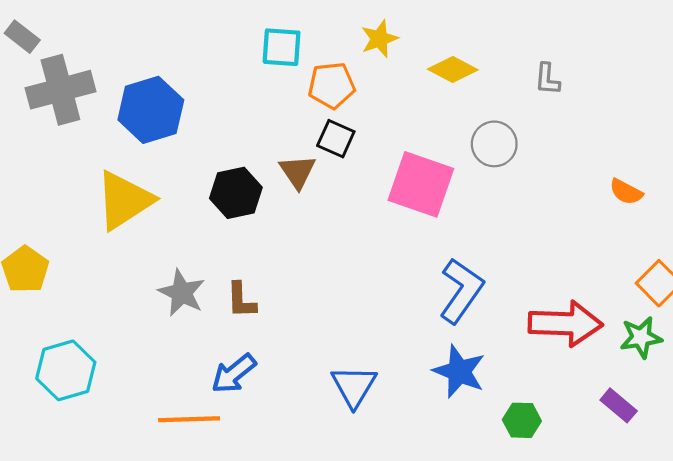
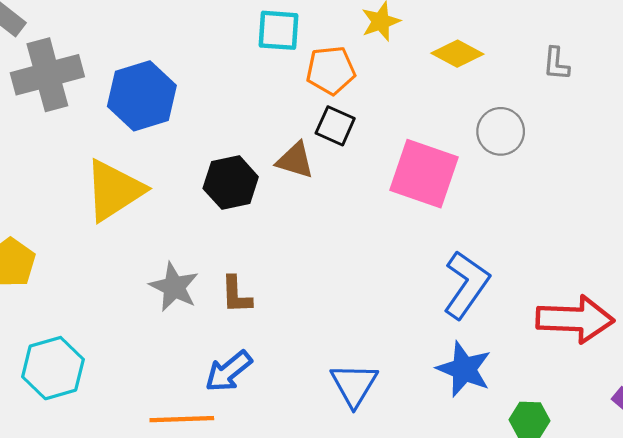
brown triangle: (298, 172) -> (295, 160), turned -39

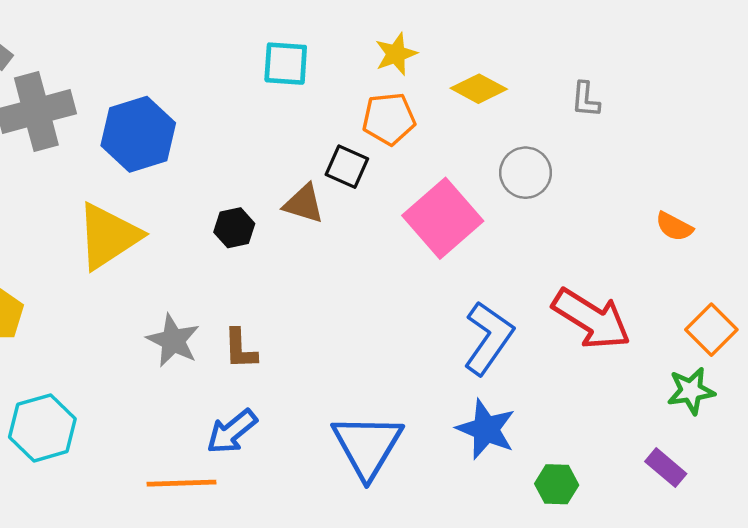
orange pentagon: (331, 70) -> (389, 119), moved
pink square: (424, 174) -> (443, 218), turned 30
black hexagon: (231, 183) -> (234, 228), size x0.7
red arrow: (575, 319) -> (591, 319), moved, turned 30
blue triangle: (354, 385) -> (367, 446), size x1.4

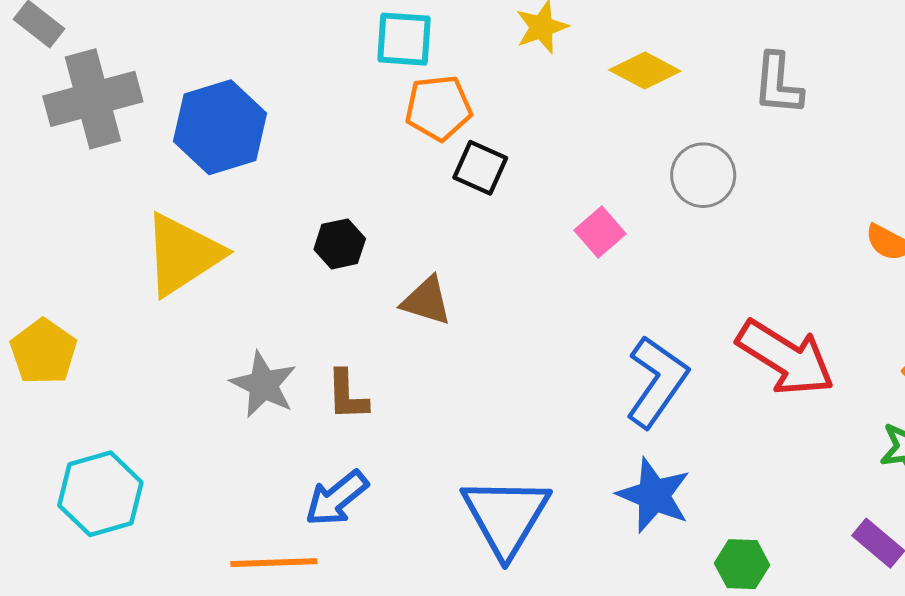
gray L-shape: (585, 100) -> (778, 84), size x1.4
orange pentagon: (389, 119) -> (438, 108), moved
brown triangle: (304, 204) -> (426, 301), moved
pink square: (443, 218) -> (600, 232), size x0.5

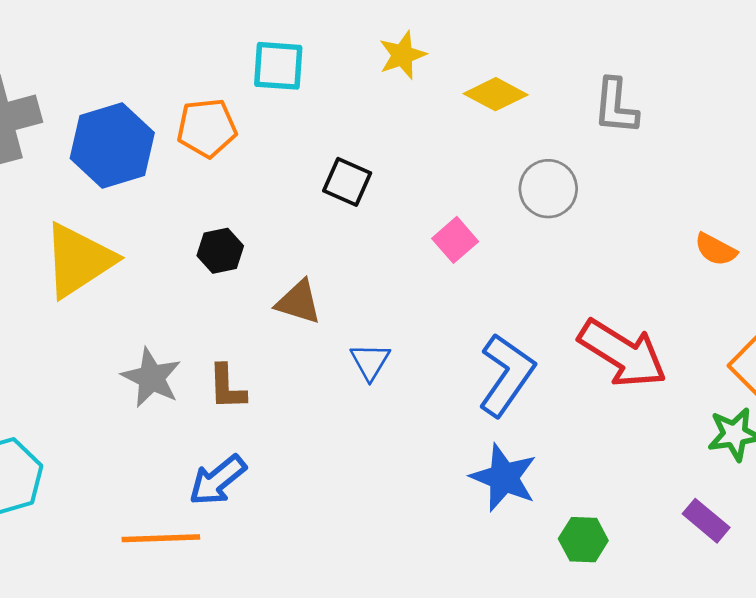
orange pentagon: (438, 108) -> (207, 128), moved
blue triangle: (506, 516) -> (370, 361), moved, size x0.5

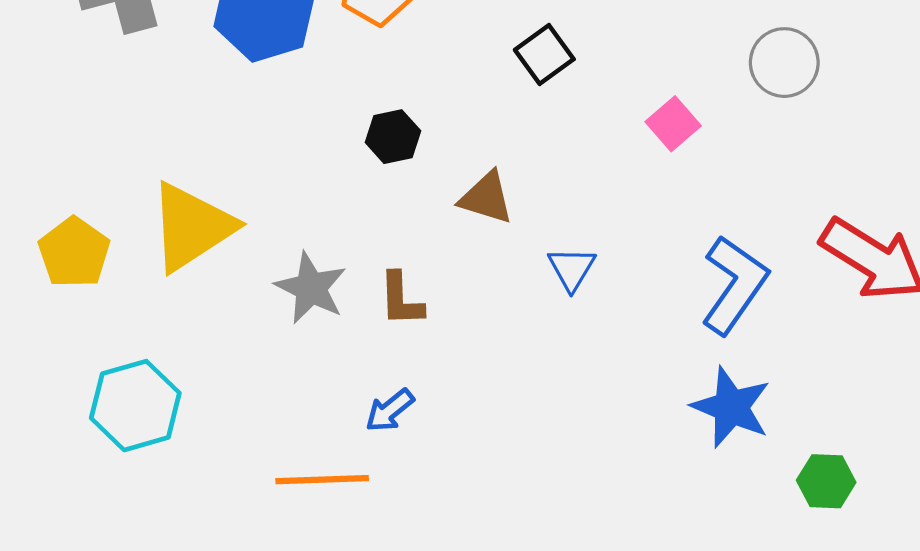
black square: (347, 182) -> (544, 55), turned 30
yellow triangle: (79, 260) -> (192, 227), moved
blue arrow: (218, 480) -> (390, 410), size x0.7

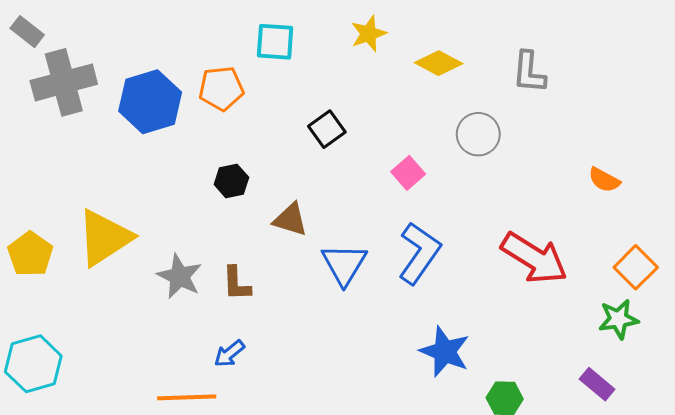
blue triangle: (572, 269) -> (344, 264), size x1.5
blue L-shape: (734, 285) -> (419, 253), moved
cyan hexagon: (135, 406) -> (33, 364), moved

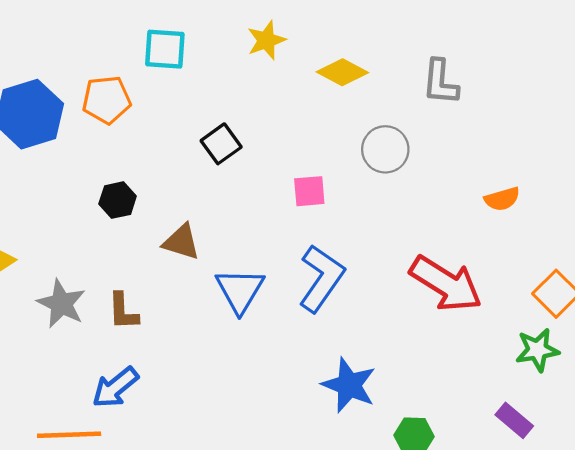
pink square: (408, 173) -> (309, 191), turned 36
orange semicircle: (604, 180) -> (502, 199), moved, turned -44
blue arrow: (229, 354) -> (115, 387), size x1.4

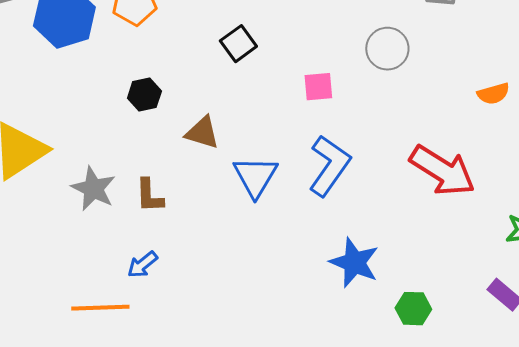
blue arrow: (115, 387) -> (142, 265), size x0.7

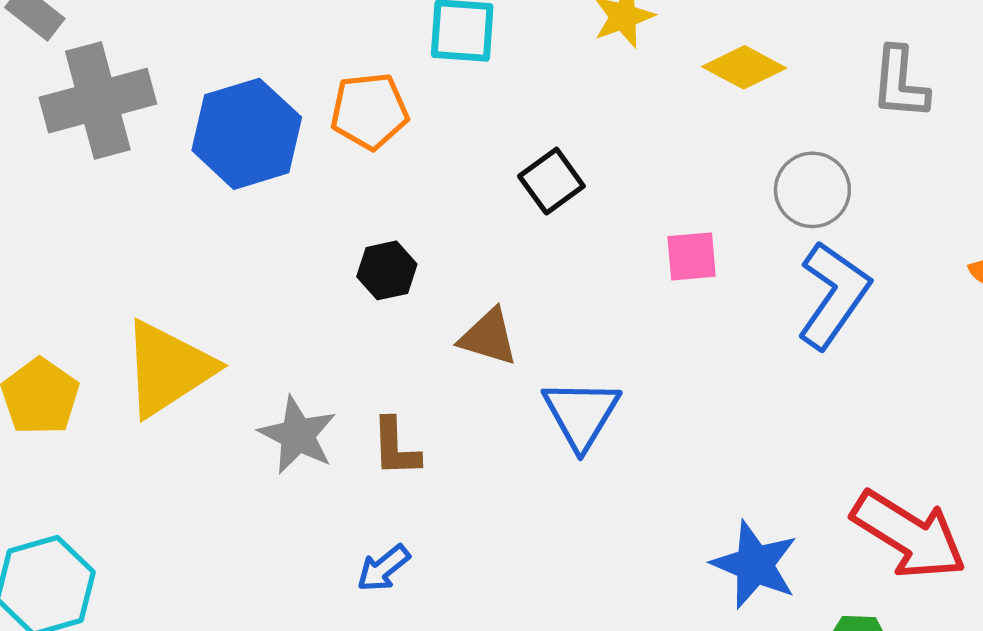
blue L-shape: (329, 166) -> (833, 295), moved
red arrow: (442, 171) -> (909, 535), moved

